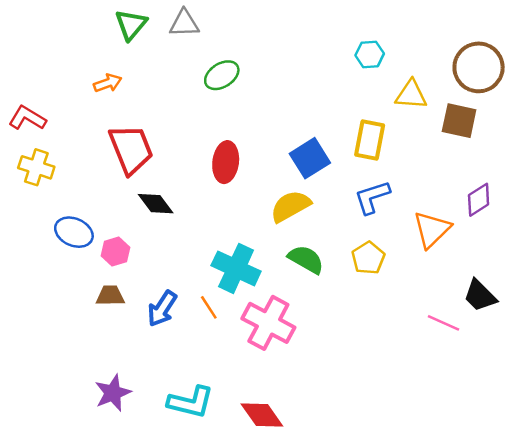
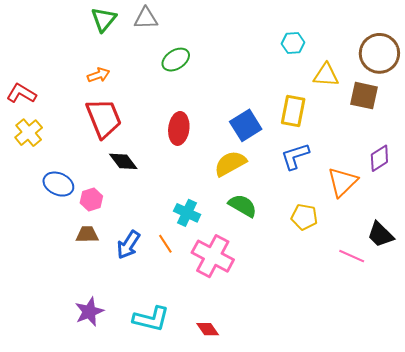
orange arrow: (108, 83) -> (99, 75), moved
yellow cross: (36, 167) -> (29, 133), turned 32
yellow pentagon: (368, 258) -> (304, 217), moved, turned -30
cyan cross: (236, 268) -> (187, 213), size x0.7
red diamond: (262, 415) -> (208, 329), size x0.7

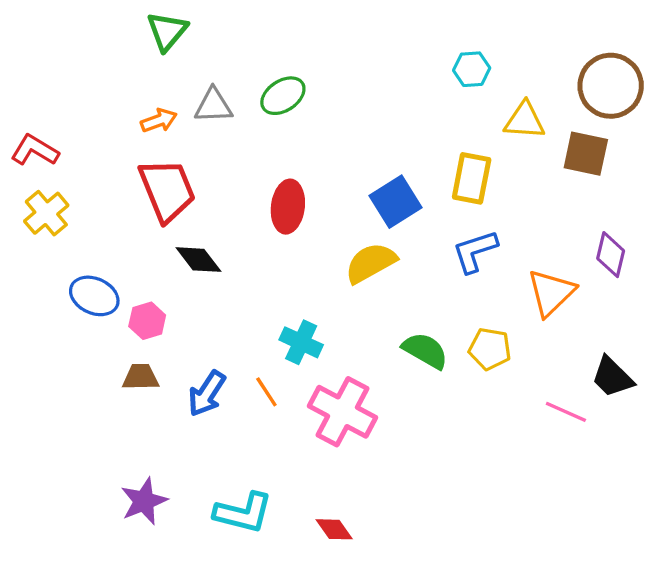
gray triangle: (146, 18) -> (213, 106), moved
purple diamond: (379, 158) -> (611, 255), turned -44
green semicircle: (243, 206) -> (425, 351), moved

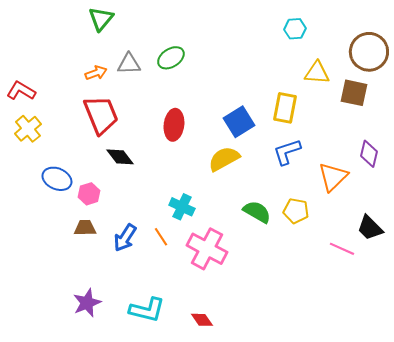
cyan hexagon: (472, 69) -> (295, 29), moved

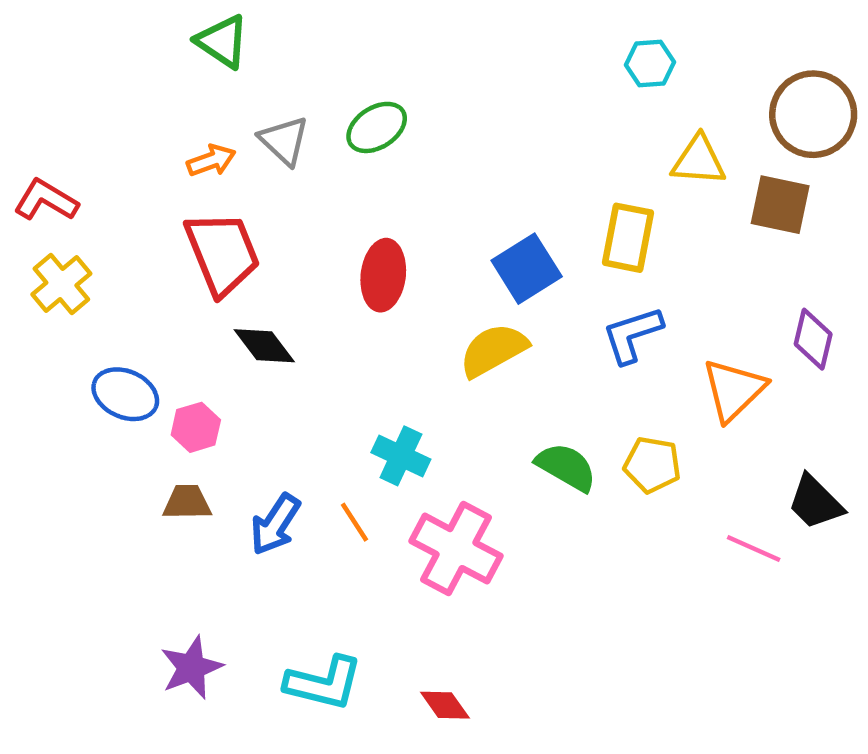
green triangle: (101, 19) -> (222, 41), turned -36
gray triangle: (129, 64) -> (284, 141), turned 45

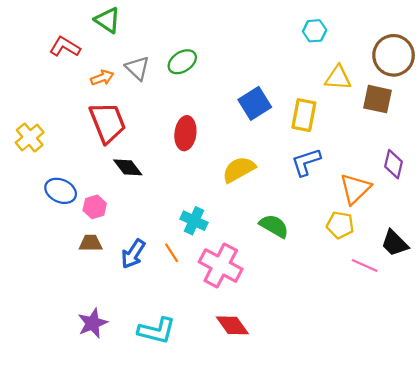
red L-shape: (46, 200) -> (65, 47), moved
blue square: (527, 269) -> (255, 103), moved
yellow pentagon: (652, 465) -> (340, 225), moved
red diamond: (445, 705) -> (232, 325), moved, size x1.4

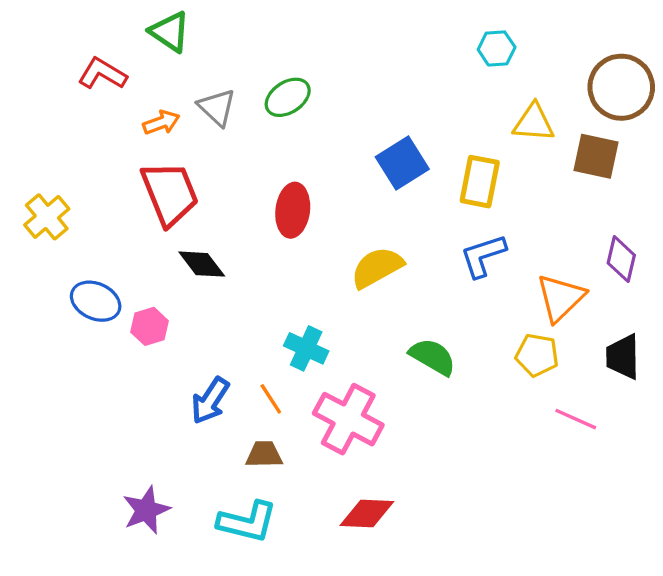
brown trapezoid: (90, 243) -> (264, 454), moved
black trapezoid: (395, 243) -> (623, 357), moved, turned 44
red diamond: (232, 325) -> (367, 513), turned -52

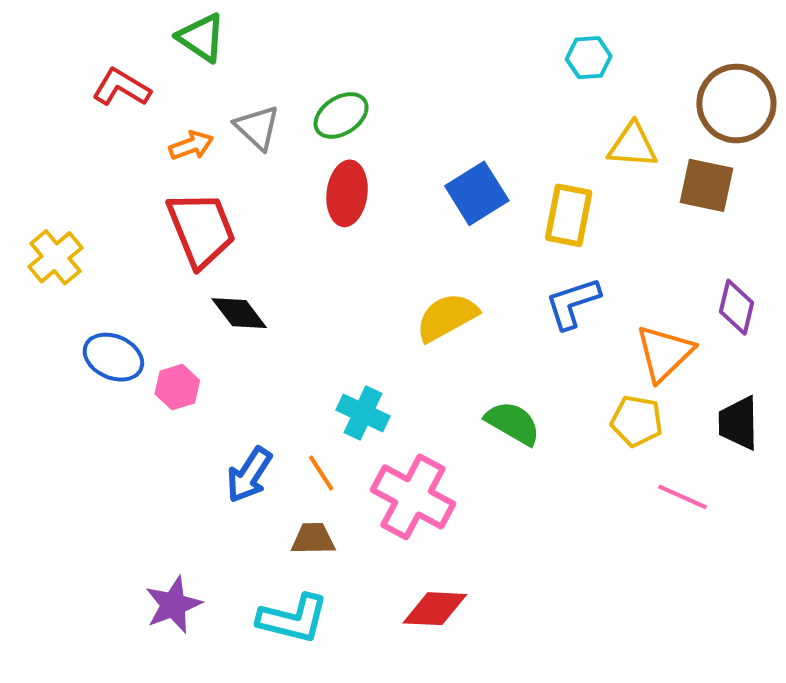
red ellipse: (293, 210) -> (347, 193), moved

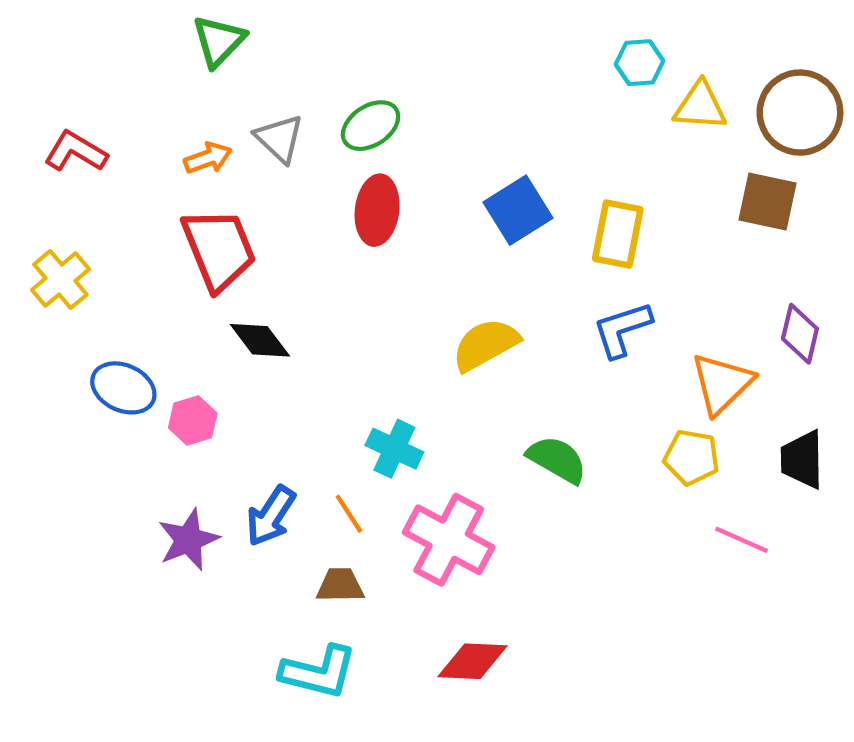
green triangle: (201, 38) -> (219, 41), turned 40
red L-shape: (121, 88) -> (76, 152), moved
yellow triangle: (633, 145) -> (700, 106), moved
purple star: (173, 605) -> (188, 540), moved

